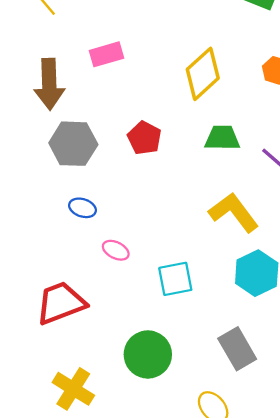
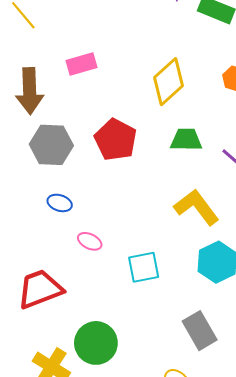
red pentagon: (144, 138) -> (116, 140), size x1.4
green circle: (148, 354) -> (96, 343), moved

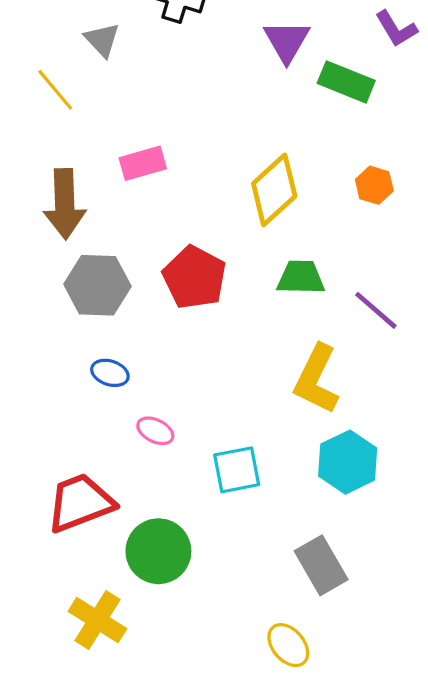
yellow L-shape: (197, 207) -> (316, 379), turned -117
green circle: (96, 343) -> (158, 551), moved

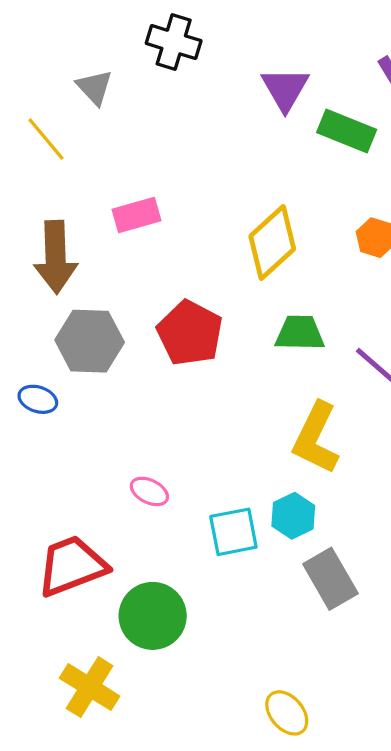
blue ellipse: (110, 373) -> (38, 399), moved
cyan hexagon: (348, 462) -> (293, 516), moved, size x0.7
gray rectangle: (321, 565) -> (330, 579), moved

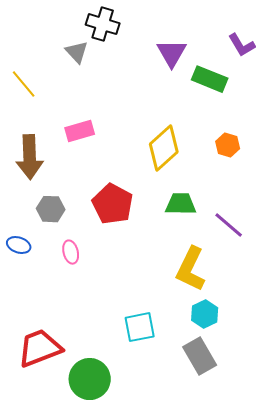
gray triangle: (94, 87) -> (77, 52), moved
gray hexagon: (90, 341) -> (51, 209), size x0.7
pink ellipse: (149, 491) -> (71, 252), moved, turned 50
cyan hexagon: (293, 516) -> (205, 314), moved

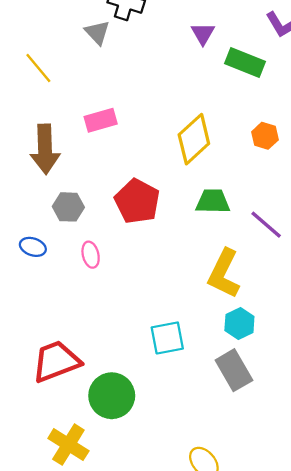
purple triangle: (172, 53) -> (203, 34), size x0.7

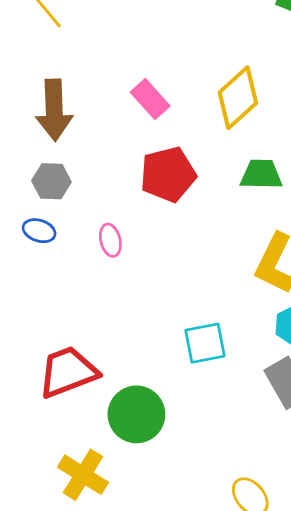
pink rectangle: (101, 120) -> (150, 99), moved, turned 64
red pentagon: (137, 201) -> (168, 174), turned 30
gray hexagon: (68, 207) -> (51, 181), moved

